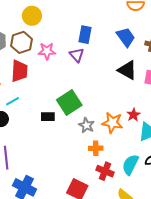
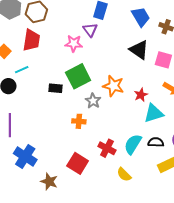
pink star: (47, 51) -> (74, 43), moved
orange star: (112, 123) -> (113, 86), moved
orange cross: (96, 148) -> (79, 121), moved

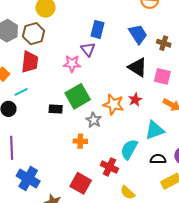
red star: (141, 95) -> (135, 100), moved
cyan semicircle: (133, 144) -> (129, 149), moved

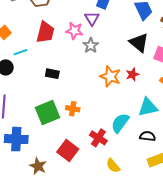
red trapezoid: (30, 62) -> (45, 32), moved
green square: (78, 96) -> (48, 112), moved
gray star: (94, 120) -> (91, 45), moved
blue cross: (28, 179) -> (16, 139), turned -35

